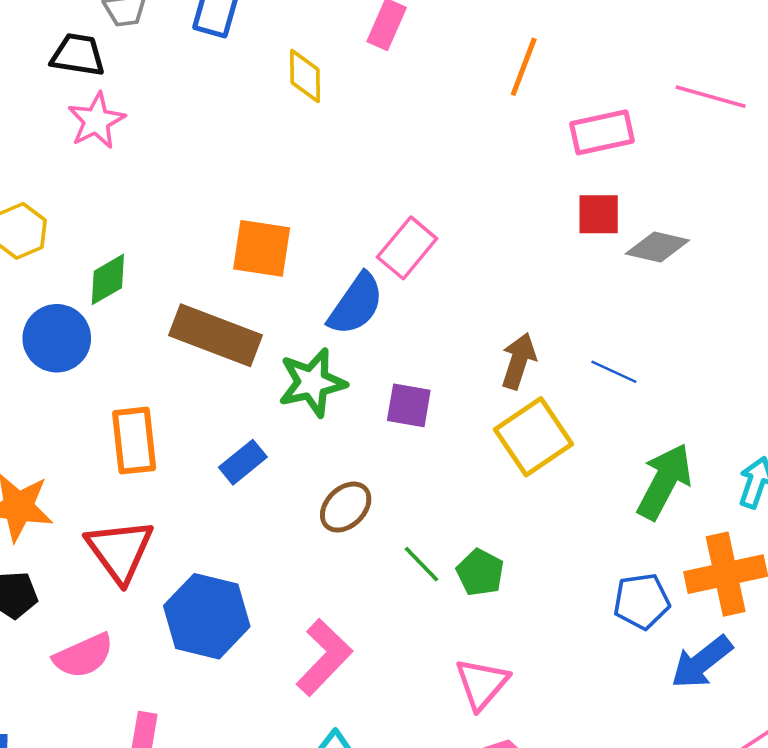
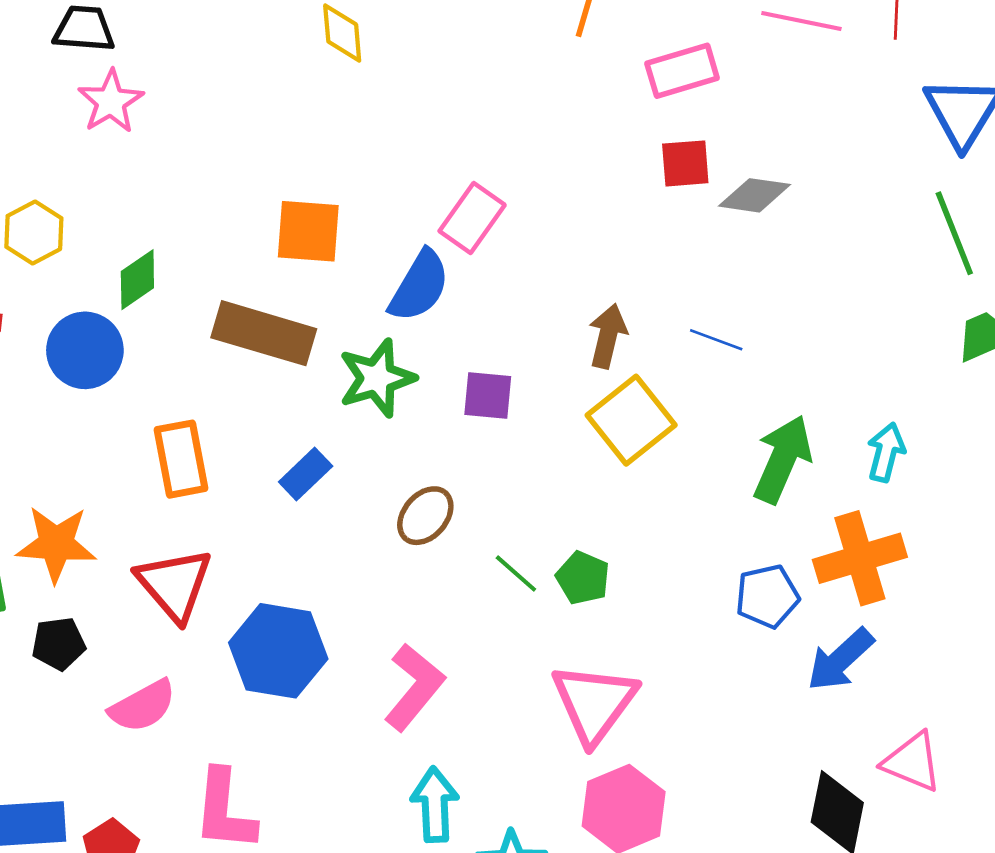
pink triangle: (482, 684) -> (594, 703), size x1.4

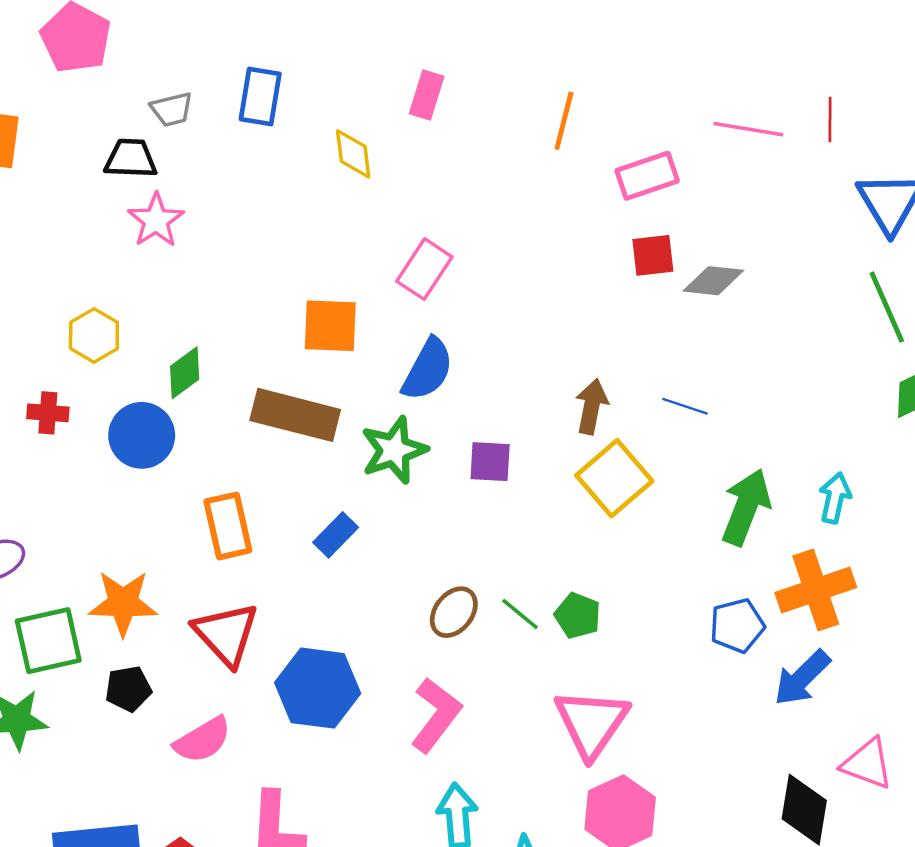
pink rectangle: (472, 218) -> (424, 269), moved
brown ellipse: (425, 516) -> (454, 612), moved

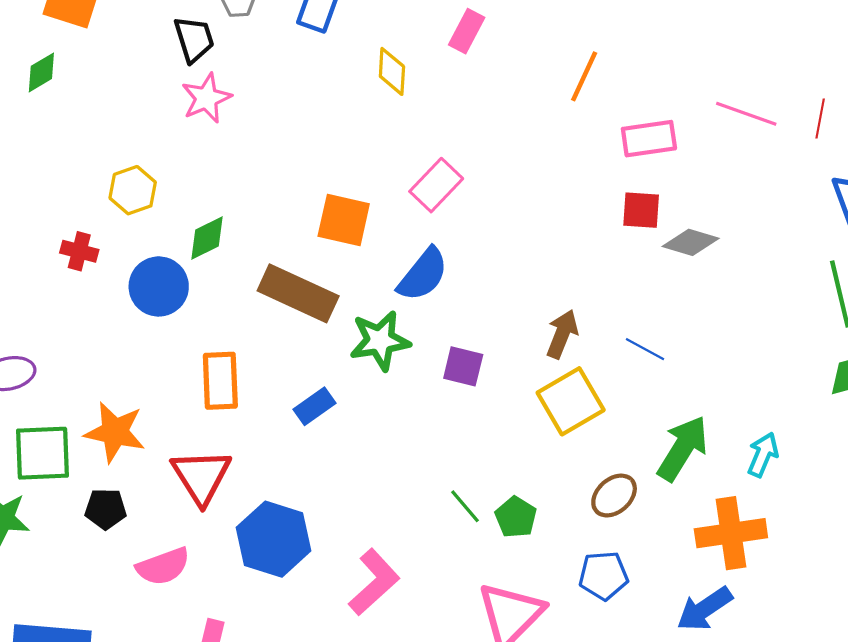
black trapezoid: (131, 158) -> (194, 39), turned 60
brown ellipse: (454, 612) -> (614, 496), moved
blue pentagon: (737, 626) -> (603, 575), moved

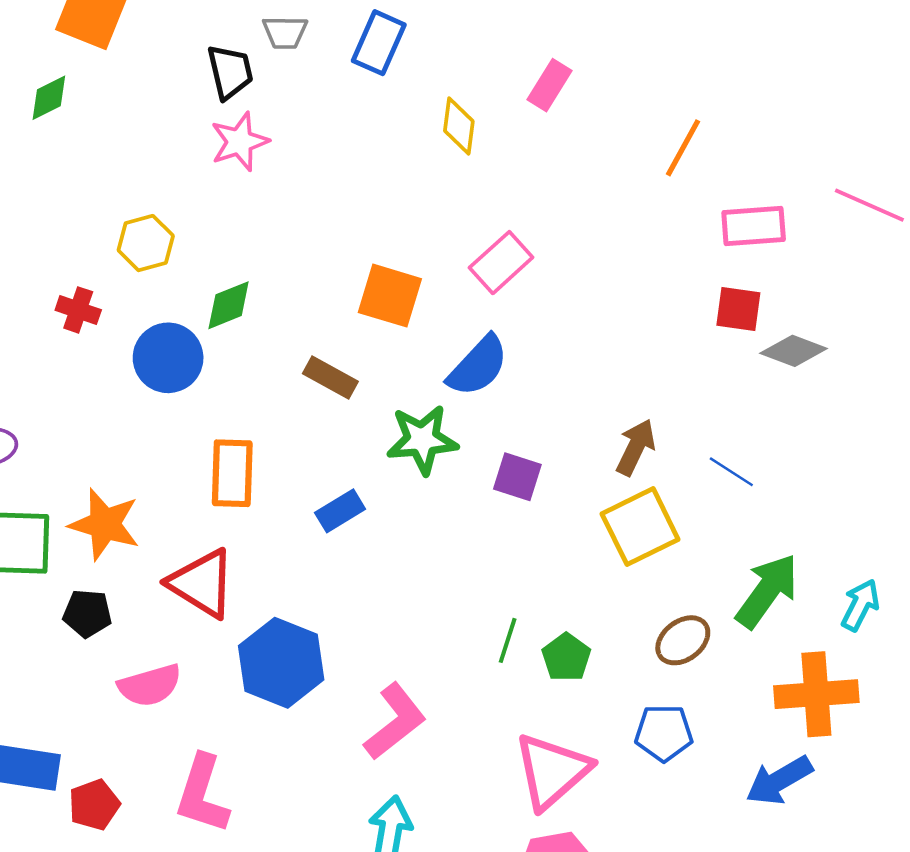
brown rectangle: (298, 293) -> (330, 378), size x0.6
red triangle: (201, 476) -> (202, 583), turned -30
green line: (465, 506) -> (508, 640), turned 54

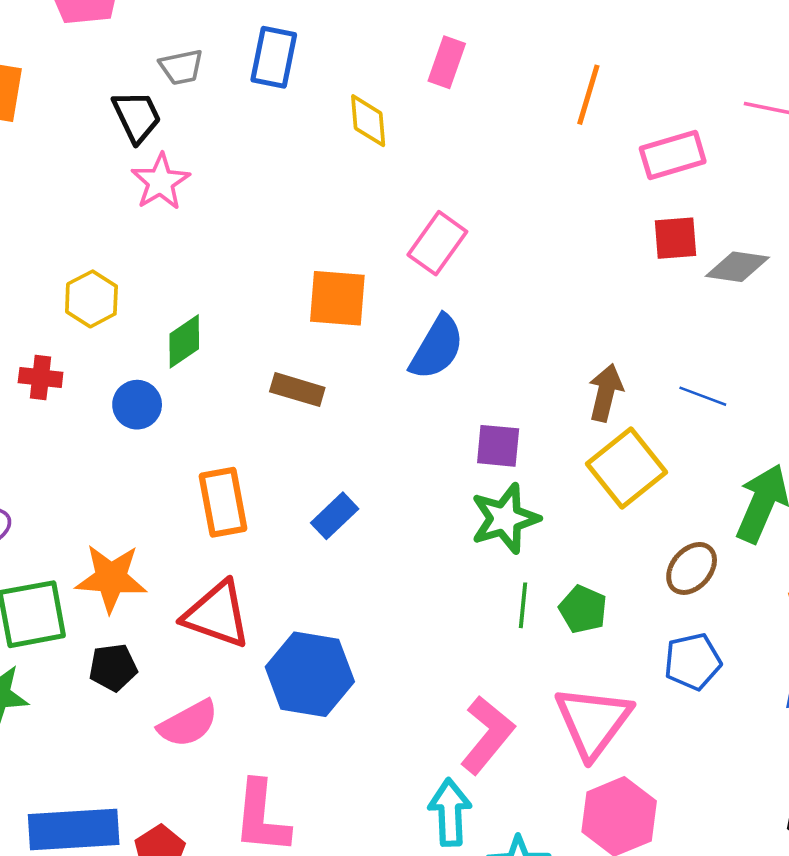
blue circle: (168, 358) -> (137, 405), size x0.7
green star: (422, 440) -> (505, 519), moved
pink L-shape: (395, 722) -> (487, 735), moved

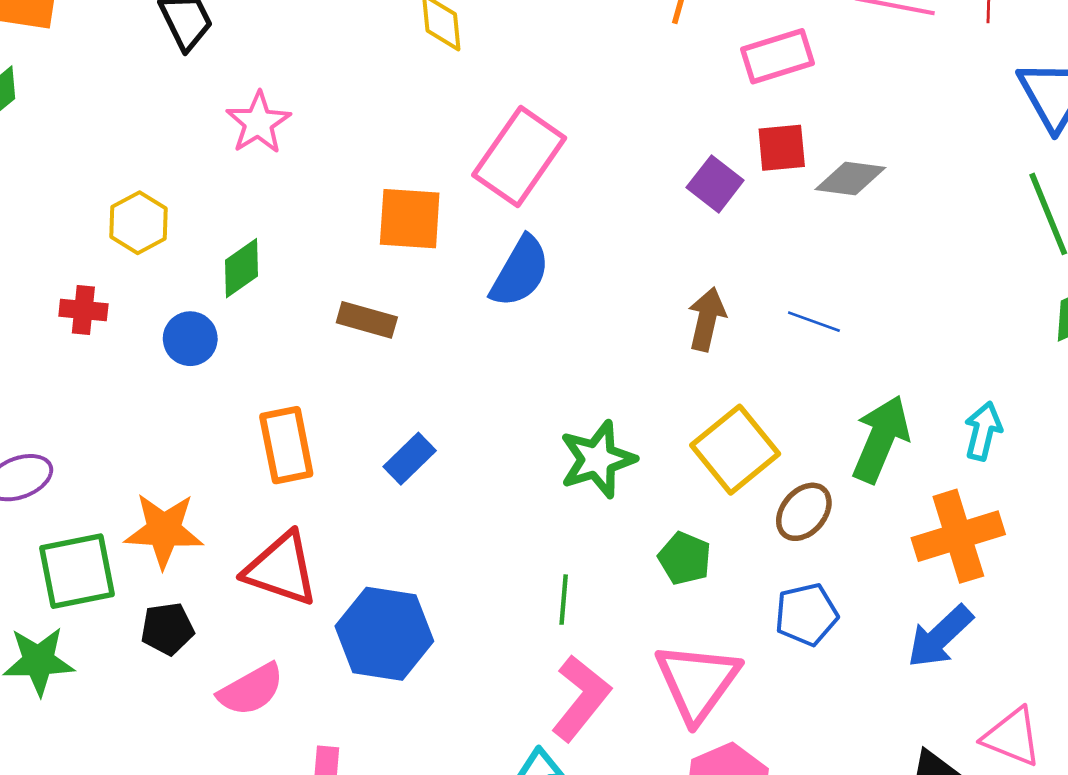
pink star: (161, 182) -> (258, 123), moved
pink rectangle: (437, 243) -> (519, 157), size x1.4
purple square: (498, 446) -> (715, 184), moved, turned 33
yellow square: (626, 468) -> (735, 450), moved
green line: (523, 605) -> (564, 600), moved

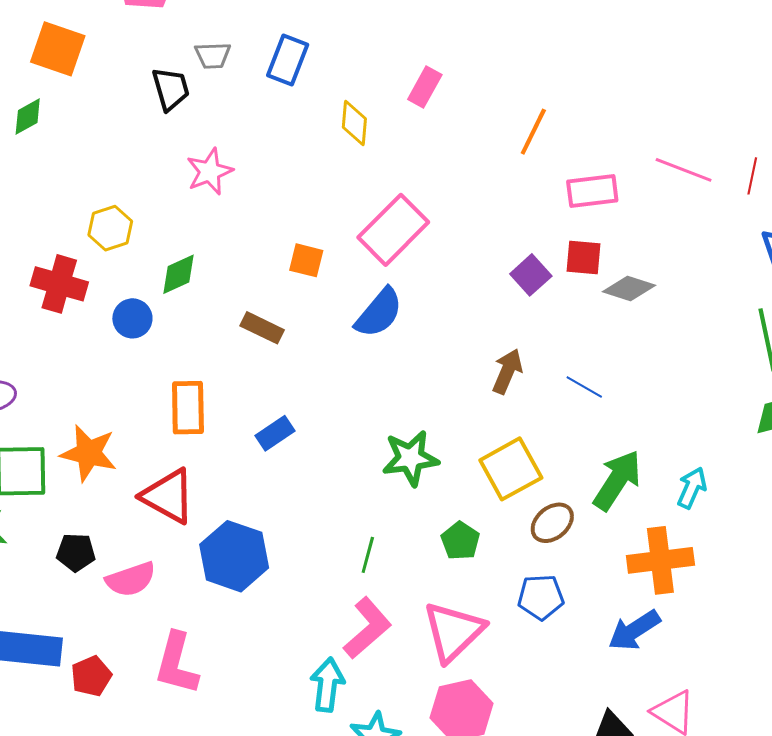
orange square: (410, 219) -> (306, 260), size x0.7
red cross: (83, 310) -> (59, 284), size x1.6
black pentagon: (167, 629) -> (76, 552), moved

